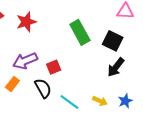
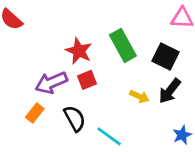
red star: (26, 22) -> (79, 51), moved, turned -30
red square: (54, 67) -> (87, 80), moved
yellow arrow: (100, 101) -> (139, 96), moved

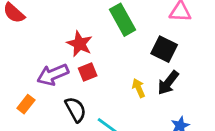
green rectangle: (123, 45) -> (122, 20), moved
yellow arrow: (139, 96) -> (139, 88), turned -138
orange rectangle: (35, 113) -> (26, 104), moved

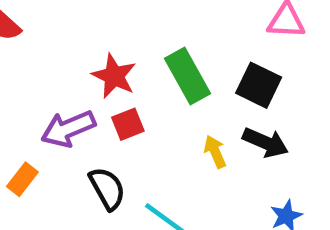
green rectangle: (122, 20) -> (188, 76), moved
black arrow: (168, 83) -> (266, 143), turned -105

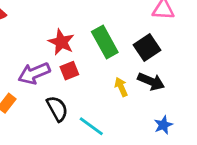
black square: (259, 85) -> (147, 47), turned 30

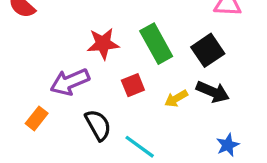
red star: (61, 42) -> (103, 44), turned -30
red square: (69, 71) -> (133, 85), moved
yellow arrow: (121, 87) -> (176, 98), turned -96

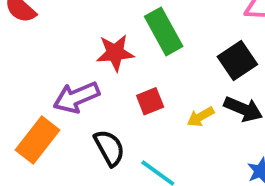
green rectangle: (156, 44) -> (164, 31), moved
orange rectangle: (37, 118) -> (38, 140), size x1.6

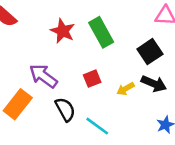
red star: (115, 53) -> (63, 31), moved, turned 30
purple arrow: (76, 97) -> (43, 76), turned 60

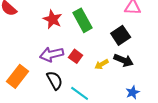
purple arrow: (43, 76) -> (52, 54), moved, turned -50
red square: (92, 79) -> (76, 56), turned -32

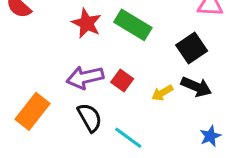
green rectangle: (83, 20) -> (133, 25), turned -30

